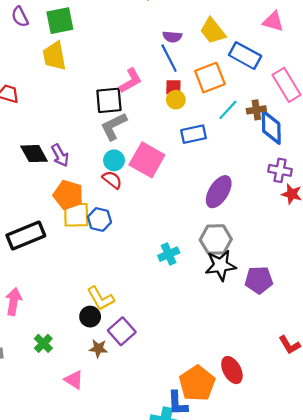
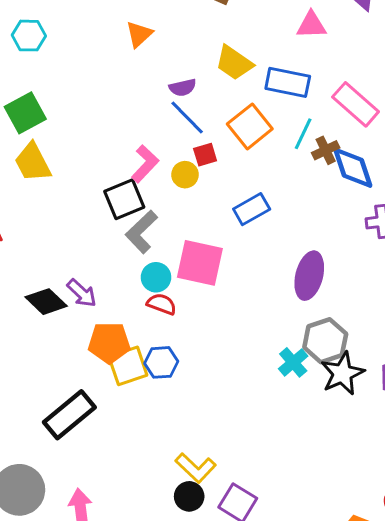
yellow circle: (176, 100) -> (185, 175), moved
cyan line: (228, 110) -> (303, 134), moved
cyan cross: (169, 254) -> (293, 362), moved

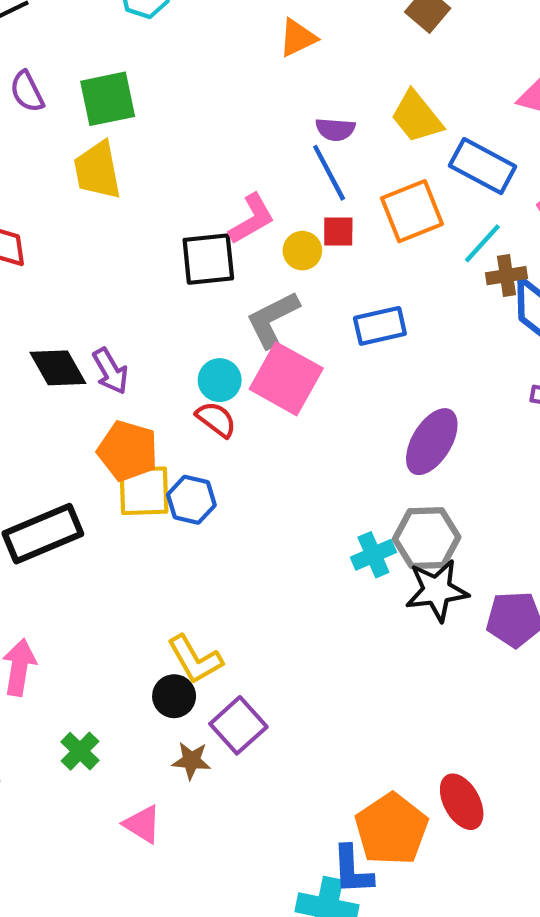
gray L-shape: (141, 232) -> (273, 319), moved

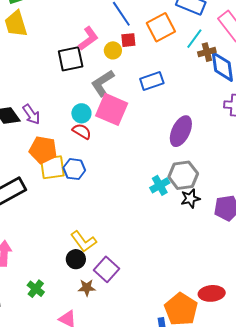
black star: (437, 590) -> (190, 199), size x0.7
red ellipse: (462, 802) -> (212, 293), turned -60

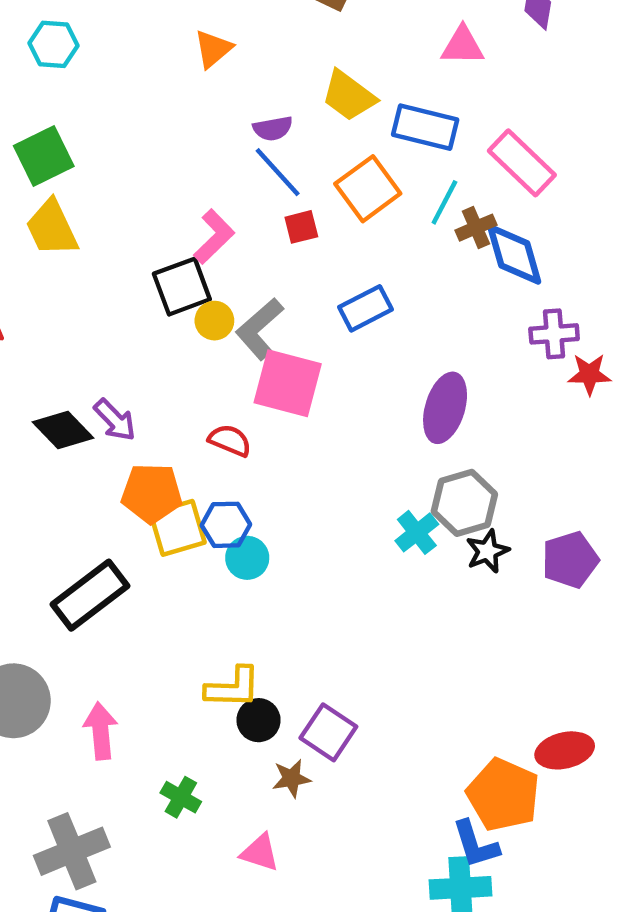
yellow circle: (113, 50) -> (214, 321), moved
cyan circle: (81, 113) -> (247, 558), moved
yellow L-shape: (84, 241) -> (233, 688), moved, turned -44

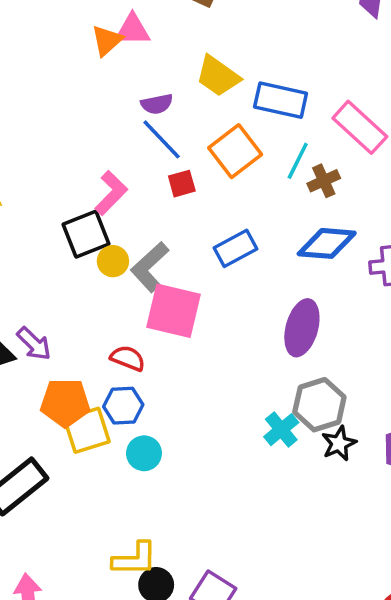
pink triangle: (463, 46) -> (133, 30), moved
blue diamond: (514, 254) -> (327, 243), moved, turned -68
blue hexagon: (226, 525) -> (123, 406), moved

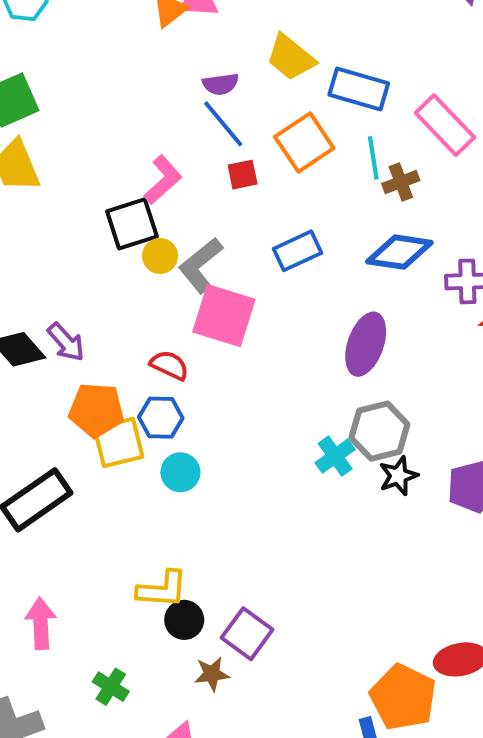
cyan line: (298, 161) -> (373, 158), turned -39

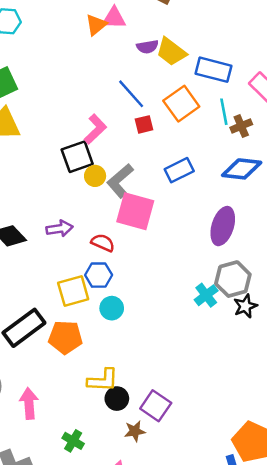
purple semicircle: (221, 84) -> (147, 47), moved
purple arrow: (66, 342) -> (60, 229), moved, turned -55
orange pentagon: (96, 410) -> (65, 337), moved

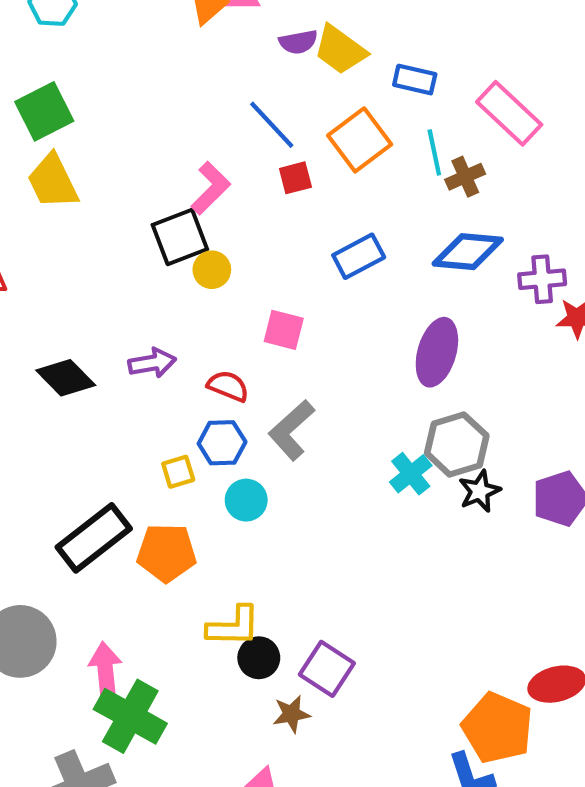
blue rectangle: (214, 70) -> (415, 80), size x0.7
gray L-shape: (120, 181) -> (291, 430), moved
pink square: (135, 211) -> (284, 330), size x0.6
yellow square: (73, 291) -> (178, 472), size x0.6
green cross: (73, 441) -> (130, 716), moved, size x1.8

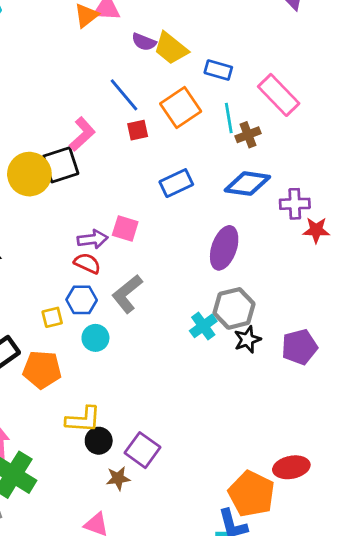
purple semicircle: (298, 42) -> (144, 42), turned 30
yellow circle: (212, 270) -> (29, 174), moved, size x1.8
purple arrow: (152, 363) -> (93, 239), moved

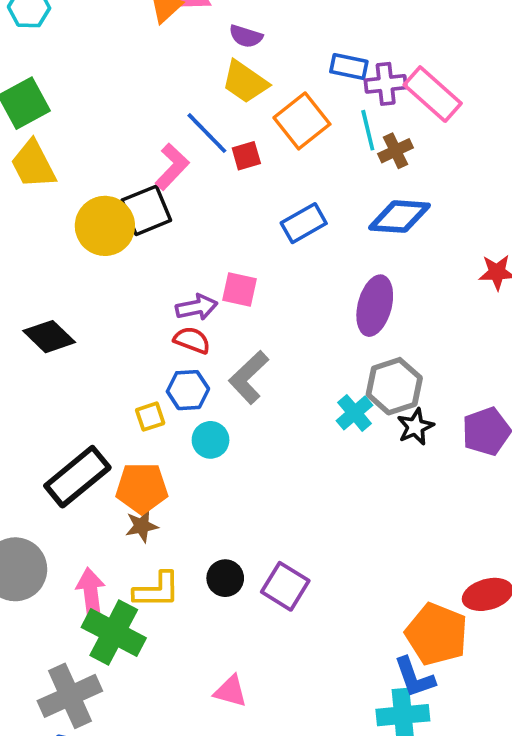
yellow trapezoid: (171, 48) -> (245, 82), moved
blue line: (124, 95) -> (207, 133), moved
purple cross: (295, 204) -> (386, 84), moved
yellow L-shape: (83, 420) -> (157, 590), moved
brown star: (118, 478) -> (142, 526), moved

